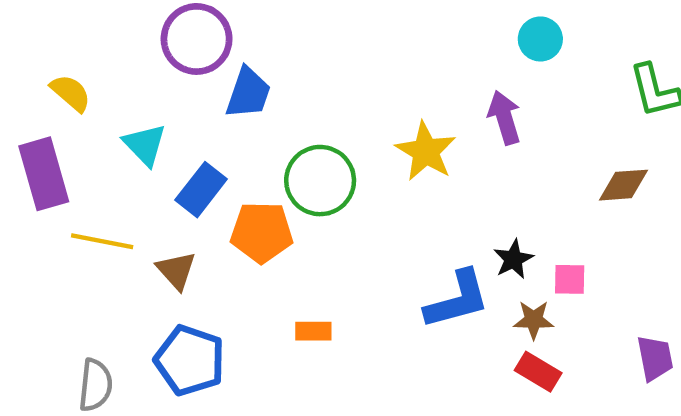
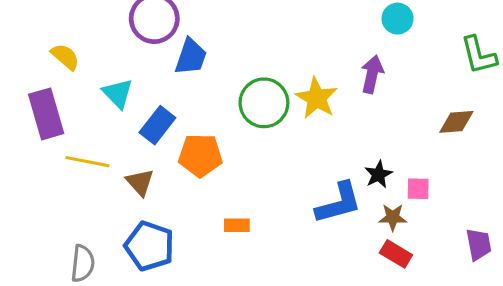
purple arrow: (504, 118) -> (372, 74), turned 30
green circle: (320, 181) -> (264, 103), moved

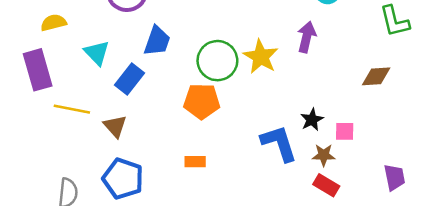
yellow semicircle: (65, 57) -> (53, 23), turned -55
blue trapezoid: (191, 57) -> (157, 41), moved
orange pentagon: (200, 155) -> (202, 101), moved
blue L-shape: (339, 203) -> (279, 143), turned -93

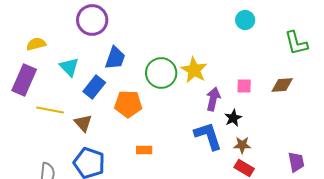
purple arrow: (307, 37) -> (213, 99), moved
purple rectangle: (38, 70) -> (24, 80), turned 40
orange pentagon: (202, 101) -> (128, 104), moved
pink square: (345, 131) -> (244, 86), moved

